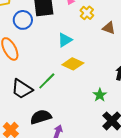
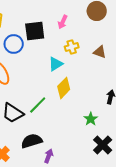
yellow cross: (87, 13) -> (72, 47), moved, turned 32
yellow diamond: (73, 64) -> (64, 88), turned -70

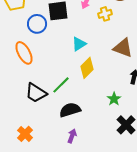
yellow cross: (72, 47) -> (105, 14), moved
brown triangle: (100, 52) -> (123, 48), moved, size x1.5
black semicircle: (32, 141) -> (70, 110), moved

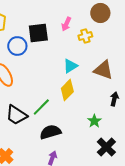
cyan triangle: (79, 44) -> (70, 66), moved

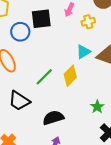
cyan triangle: (70, 66) -> (83, 52), moved
green line: (41, 107) -> (44, 77), moved

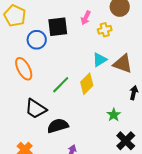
black semicircle: (53, 118) -> (58, 126), moved

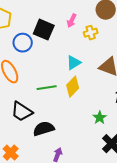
black square: (58, 27) -> (44, 30), turned 30
cyan triangle: (100, 60) -> (74, 63), moved
green line: (61, 85) -> (47, 88), turned 36

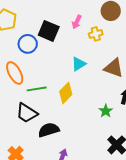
yellow diamond: (73, 87) -> (66, 93), moved
green line: (47, 88) -> (37, 89), moved
green star: (100, 118) -> (106, 111), moved

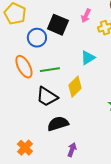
green line: (37, 89) -> (50, 70), moved
black trapezoid: (27, 113) -> (47, 97), moved

